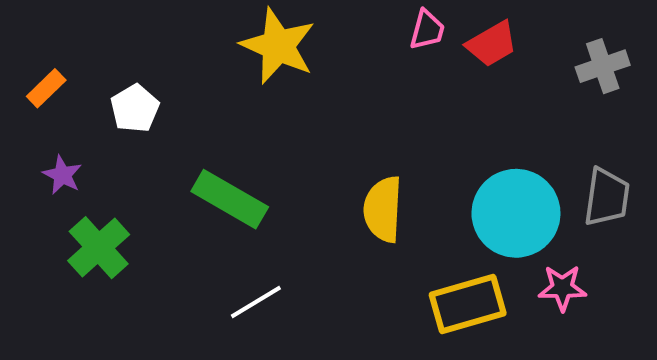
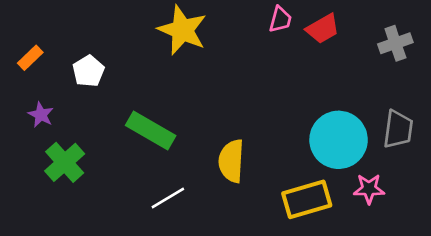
yellow semicircle: (383, 209) -> (231, 161), moved

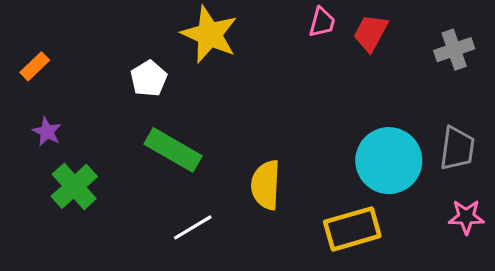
red trapezoid: (323, 29) -> (371, 33), turned 148
white pentagon: (88, 71) -> (149, 79), moved
pink star: (369, 189) -> (466, 217), moved

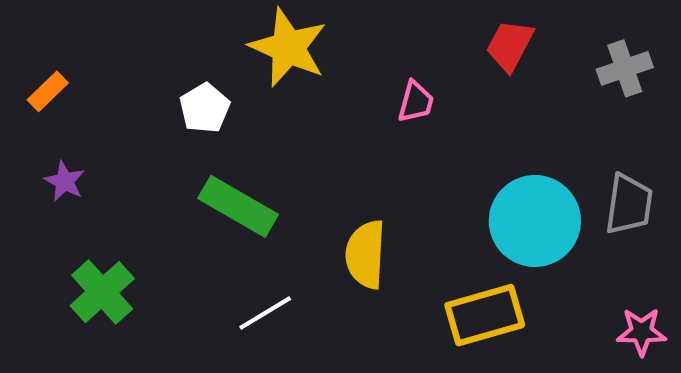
pink trapezoid: (322, 22) -> (416, 102), moved
green cross: (74, 186) -> (102, 292), moved
pink star: (466, 217) -> (641, 332), moved

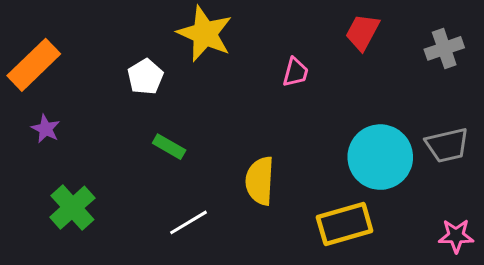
orange rectangle: (48, 91) -> (34, 65), size x1.8
gray trapezoid: (629, 204) -> (447, 145), turned 69
green rectangle: (238, 206) -> (169, 147), size x0.6

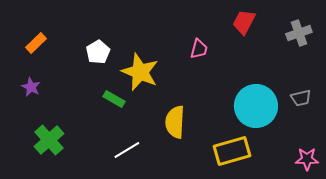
yellow star: (205, 34) -> (140, 72), moved
orange rectangle: (34, 65) -> (36, 43), moved, size x0.6
gray trapezoid: (447, 145) -> (301, 98), size x0.7

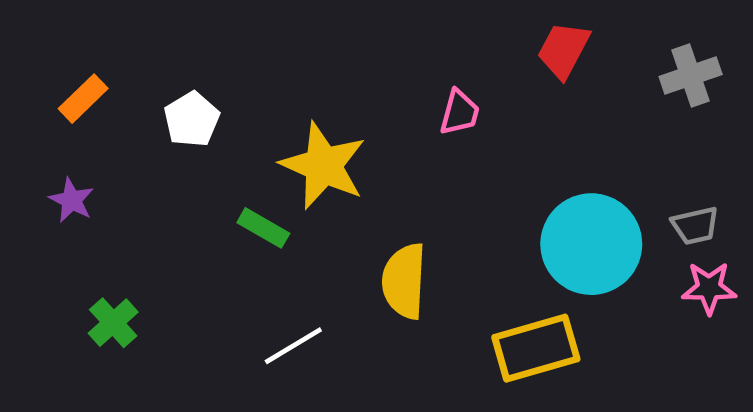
white pentagon: (98, 52) -> (192, 119), moved
green cross: (49, 140) -> (113, 323), size x0.7
pink star: (307, 159) -> (709, 288), moved

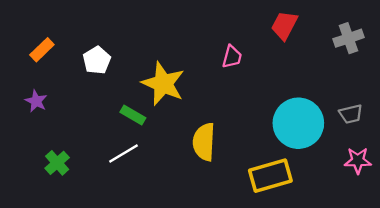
pink star: (709, 288) -> (358, 161), moved
white line: (293, 346) -> (124, 154), moved

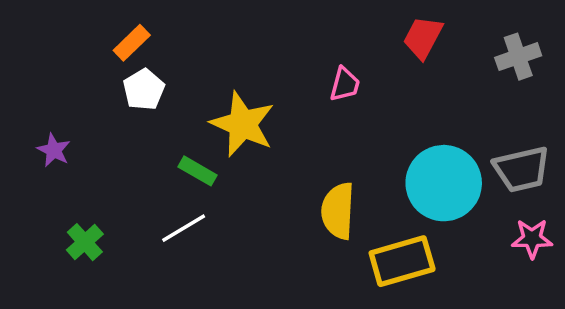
orange rectangle: (42, 50) -> (132, 43), moved
gray trapezoid: (351, 114) -> (522, 169), size x1.6
yellow semicircle: (204, 142) -> (338, 211), moved

